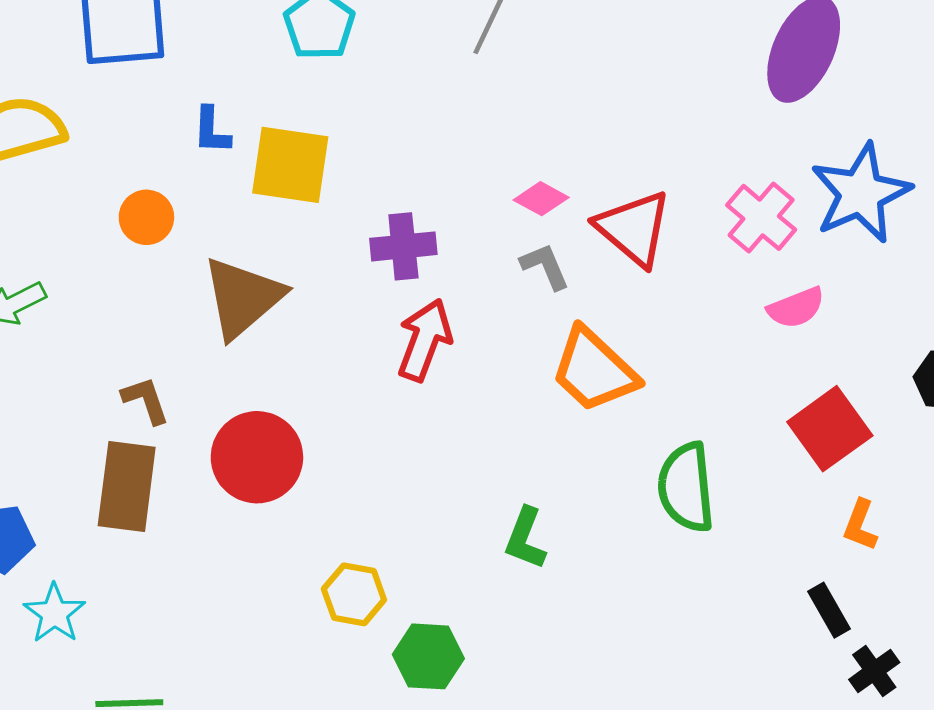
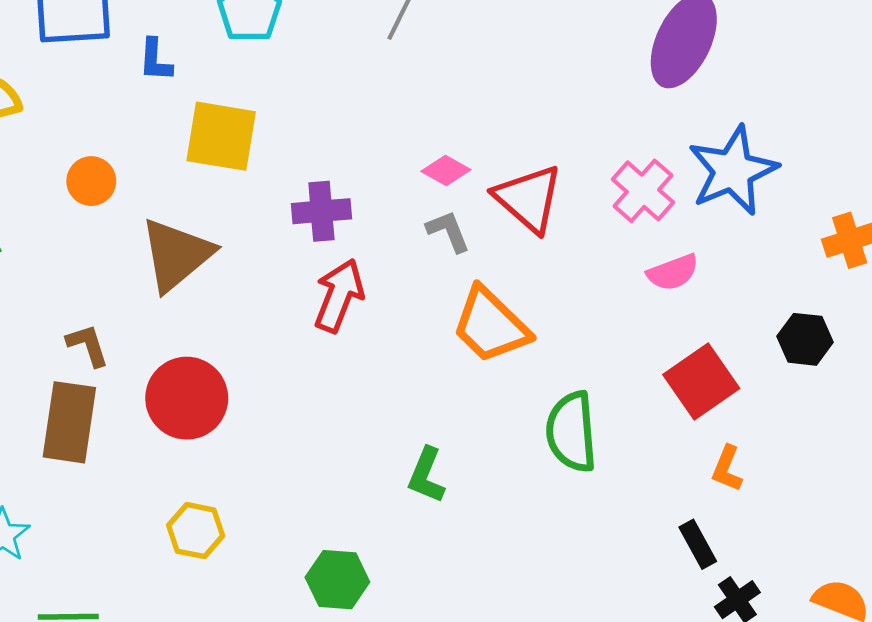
blue L-shape: (211, 130) -> (155, 60), moved
yellow hexagon: (354, 594) -> (196, 531), moved

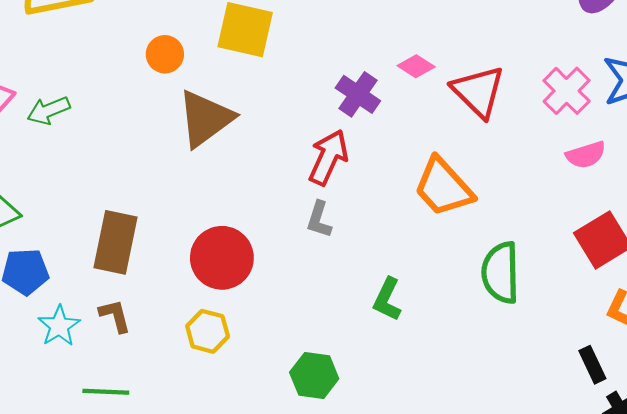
orange circle: (91, 181) -> (165, 54), moved
purple cross: (321, 211) -> (358, 94), moved, turned 36
gray L-shape: (448, 231) -> (319, 219), moved, turned -144
brown L-shape: (88, 345) -> (115, 316), moved
red circle: (187, 398) -> (222, 258), moved

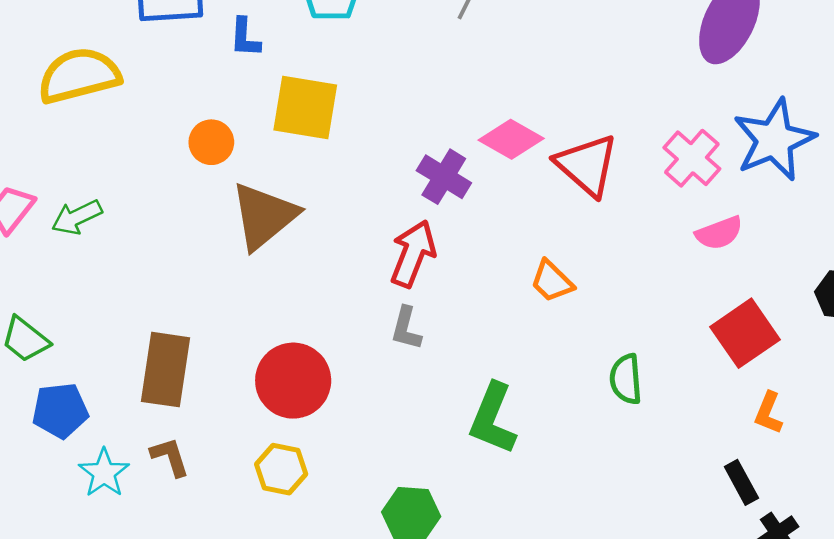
pink diamond: (416, 66) -> (511, 139), size x1.4
orange trapezoid: (443, 187) -> (552, 281), size x0.6
green semicircle: (501, 273) -> (626, 379), size x0.7
green L-shape: (387, 299) -> (493, 419), size x1.4

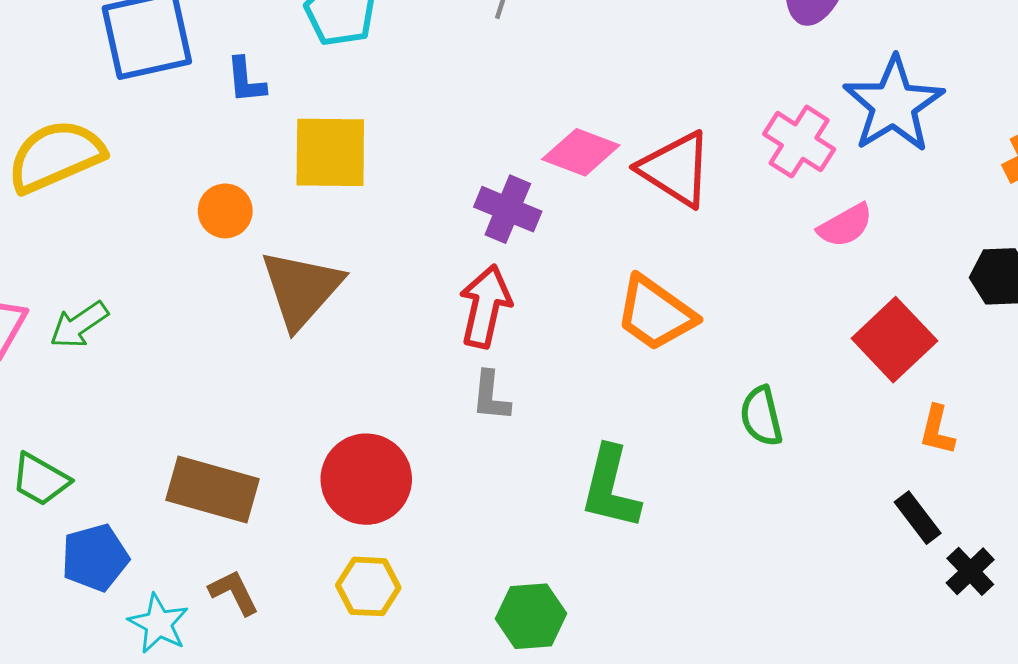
orange trapezoid: (552, 281) -> (655, 313), size x1.5
brown rectangle: (165, 370) -> (213, 490), turned -74

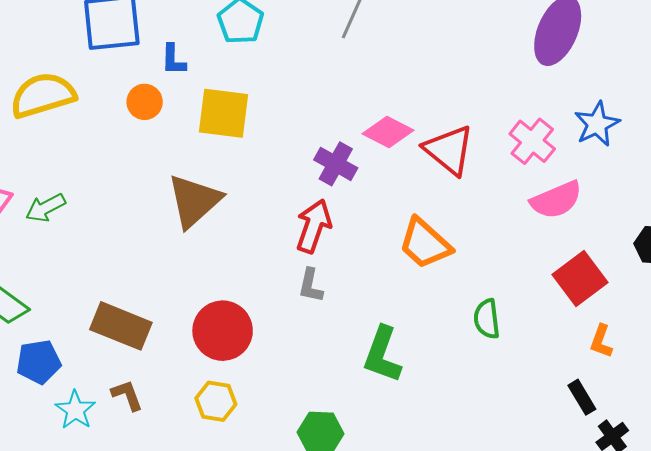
blue star: (894, 105) -> (597, 124), size x0.7
orange circle: (225, 211) -> (145, 102), moved
pink semicircle: (845, 225) -> (556, 200), size x1.4

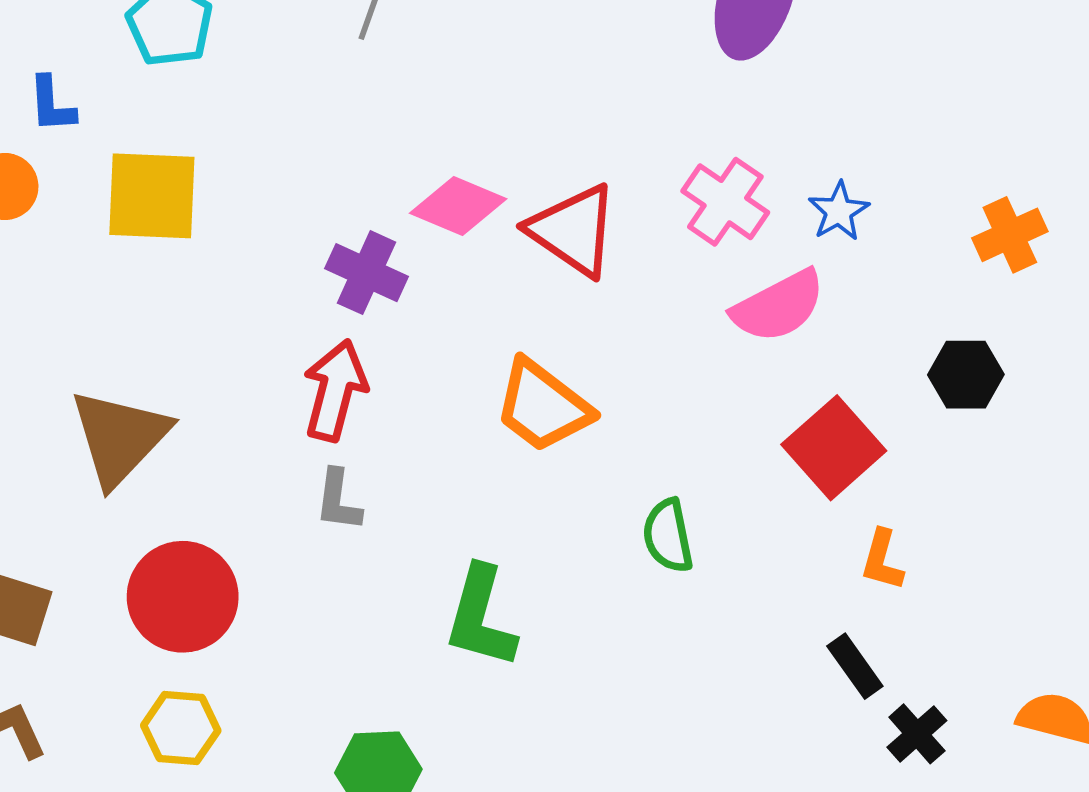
blue star: (597, 124) -> (839, 211), moved, size x0.7
brown triangle: (194, 201) -> (120, 437), moved

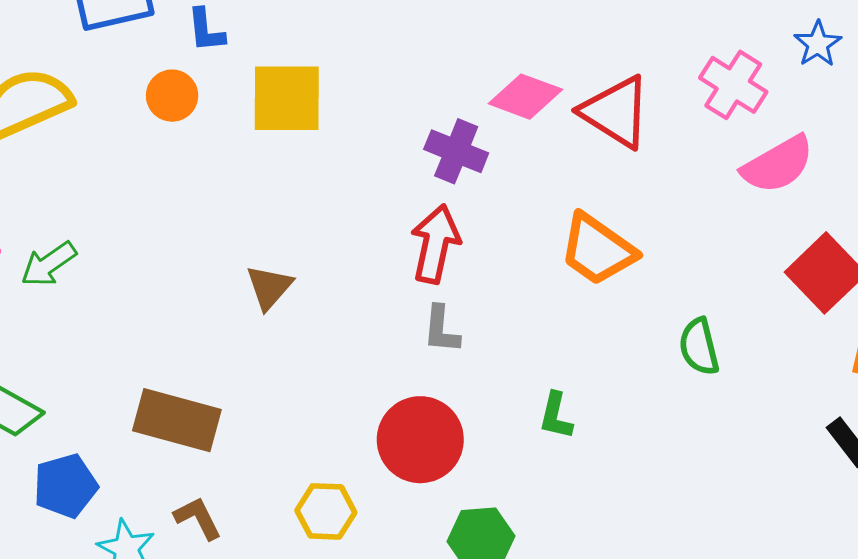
blue star: (839, 211) -> (818, 44), moved
brown triangle: (120, 437) -> (269, 287), size x0.6
red circle: (183, 597) -> (420, 440), moved
green L-shape: (481, 617) -> (556, 416), size x0.6

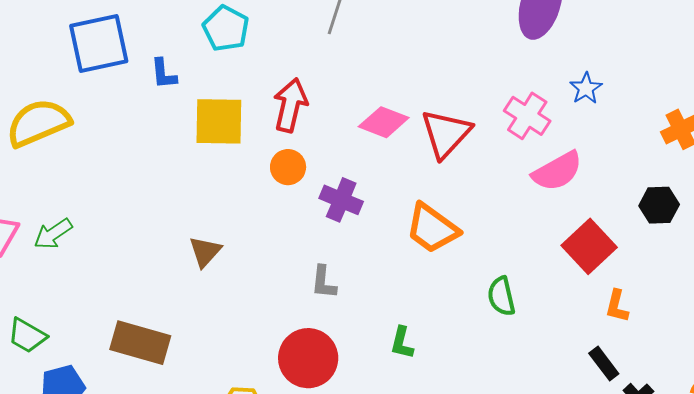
orange circle: (172, 96) -> (288, 167), moved
red triangle: (616, 112) -> (446, 134), turned 40
purple cross: (456, 151) -> (341, 200), moved
red arrow: (435, 244) -> (290, 105), moved

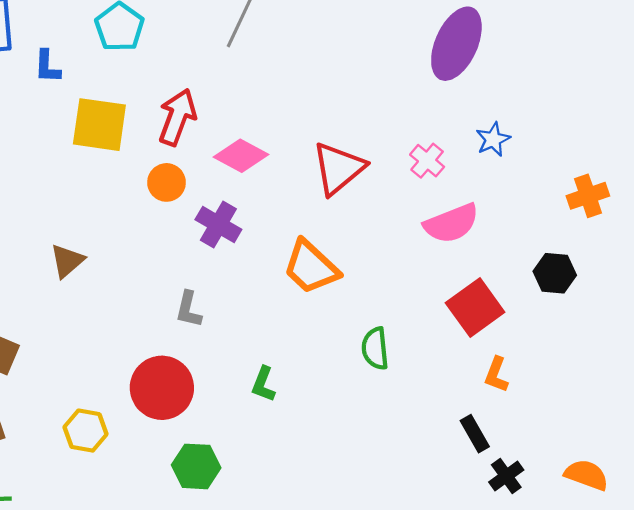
pink cross: (527, 116) -> (427, 161), size x0.7
pink diamond: (384, 122) -> (241, 156), moved

